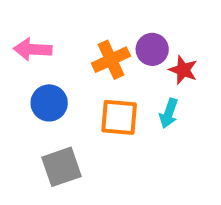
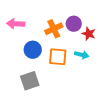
blue circle: (49, 103) -> (33, 50), moved
cyan arrow: (169, 113) -> (82, 55), turned -96

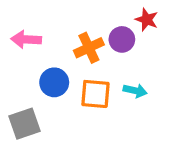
red star: (89, 34) -> (147, 20), moved
gray square: (30, 81) -> (24, 124), moved

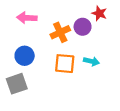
pink arrow: (26, 39) -> (27, 18), moved
blue circle: (54, 82) -> (25, 56), moved

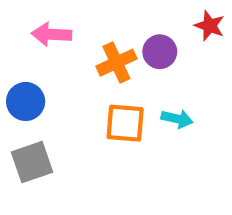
red star: (99, 13) -> (210, 26), moved
blue circle: (25, 56) -> (26, 101), moved

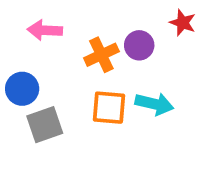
cyan arrow: (177, 119) -> (154, 104), size x1.4
gray square: (32, 162) -> (45, 125), moved

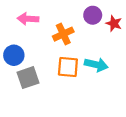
red star: (183, 23) -> (114, 23), moved
purple circle: (139, 45) -> (93, 15), moved

